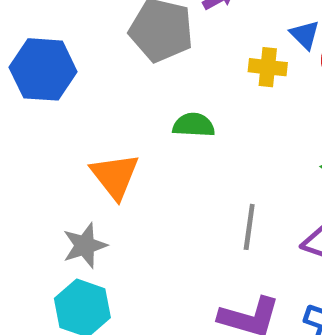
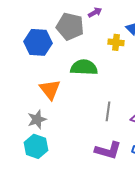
blue hexagon: (43, 69) -> (38, 42), moved
green semicircle: (194, 125) -> (84, 67), size x1.5

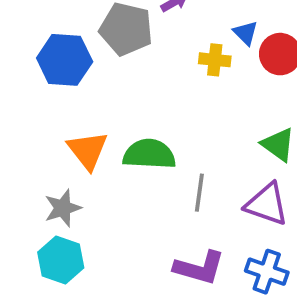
green semicircle: (84, 67) -> (149, 154), moved

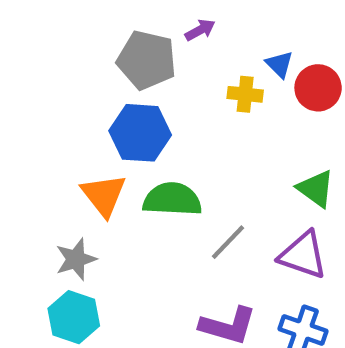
blue hexagon: (65, 60) -> (140, 133), moved
gray line: (199, 193) -> (228, 242), turned 36

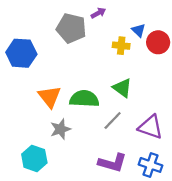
blue hexagon: (140, 133) -> (21, 53), moved
green triangle: (316, 189) -> (122, 88), moved
gray star: (76, 259) -> (60, 129), moved

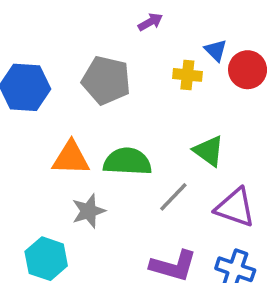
gray pentagon: (71, 28) -> (106, 80), moved
green triangle: (122, 88) -> (209, 151), moved
orange triangle: (50, 97) -> (71, 158), turned -50

